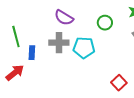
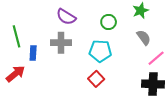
cyan pentagon: (84, 48) -> (100, 51), moved
red square: (119, 83) -> (96, 79), moved

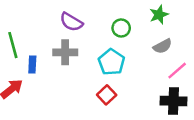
gray semicircle: (144, 37) -> (163, 46), turned 98
cyan pentagon: (100, 51) -> (111, 62), turned 30

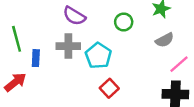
cyan pentagon: (111, 62) -> (98, 56), moved

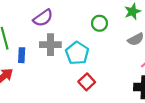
purple semicircle: (74, 16) -> (43, 18), moved, turned -66

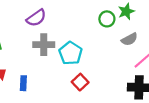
green circle: (100, 23) -> (107, 19), moved
blue rectangle: (22, 55) -> (23, 83), moved

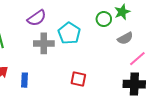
cyan pentagon: (71, 53) -> (69, 33), moved
red square: (80, 82) -> (78, 79), turned -35

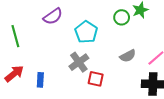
gray semicircle: (125, 38) -> (128, 56), moved
gray cross: (44, 43) -> (79, 62), moved, turned -36

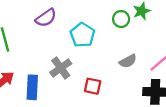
gray cross: (79, 62) -> (61, 68), moved
blue rectangle: (40, 80) -> (32, 87), size x1.5

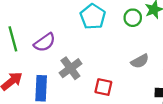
purple semicircle: (46, 18) -> (45, 42), moved
cyan pentagon: (82, 35) -> (93, 17), moved

